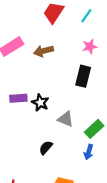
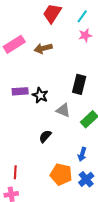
pink star: (90, 47) -> (85, 35), moved
black rectangle: (83, 76) -> (79, 84), moved
blue arrow: (89, 152) -> (82, 154), moved

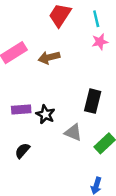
cyan line: (82, 16) -> (96, 19), turned -48
black semicircle: (45, 136) -> (22, 151), moved

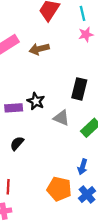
purple rectangle: (21, 109) -> (14, 108), moved
black semicircle: (22, 151) -> (17, 143), moved

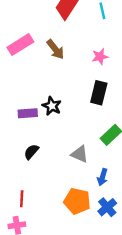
pink star: (86, 34) -> (100, 57), moved
brown arrow: (39, 49) -> (55, 49), turned -114
gray triangle: (61, 118) -> (80, 154), moved

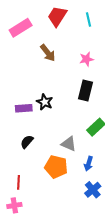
pink rectangle: (20, 45) -> (21, 28), moved
orange pentagon: (77, 201) -> (56, 167), moved

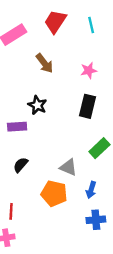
black star: (45, 102) -> (37, 105), moved
blue cross: (93, 190) -> (96, 220), turned 35

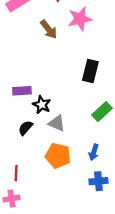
pink star: (89, 70) -> (80, 19), moved, size x1.5
black star: (37, 105) -> (42, 105), moved
gray triangle: (68, 167) -> (57, 123), moved

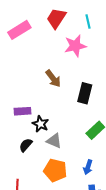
brown arrow: (49, 29) -> (53, 79), moved

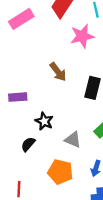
purple rectangle: (23, 111) -> (18, 97), moved
gray triangle: (54, 141) -> (73, 140), moved

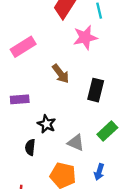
pink rectangle: (21, 19) -> (23, 47), moved
black semicircle: (28, 144) -> (30, 147), turned -35

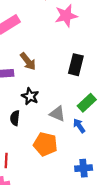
brown arrow: (61, 74) -> (28, 61), moved
blue arrow: (99, 172) -> (79, 126), moved, turned 128

